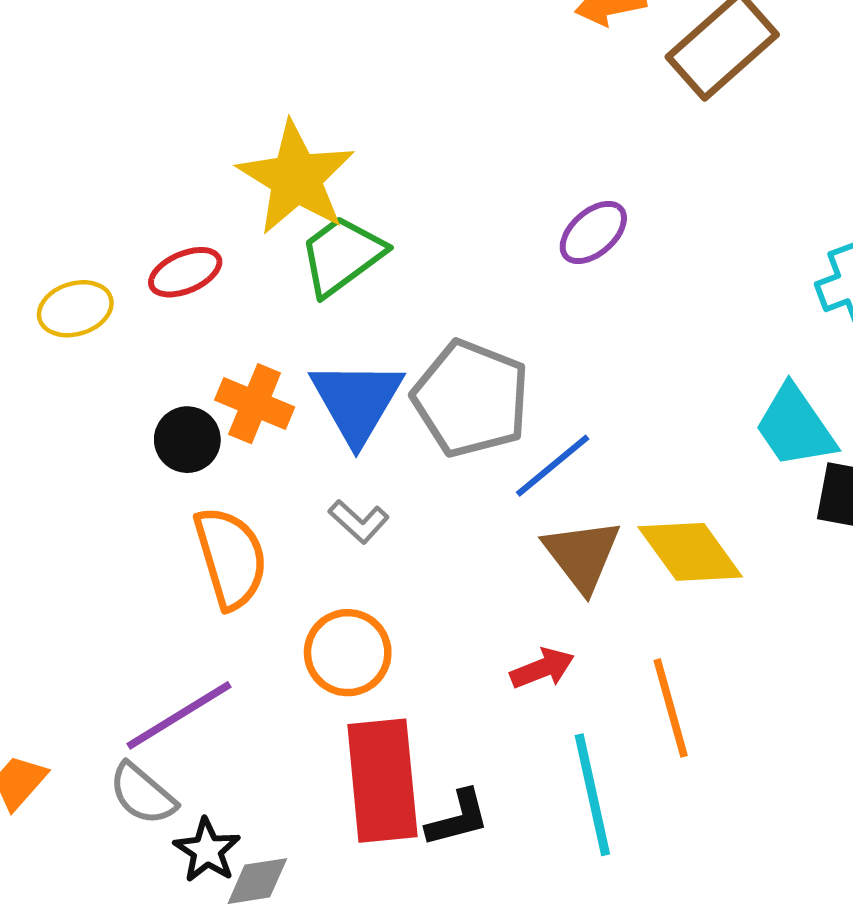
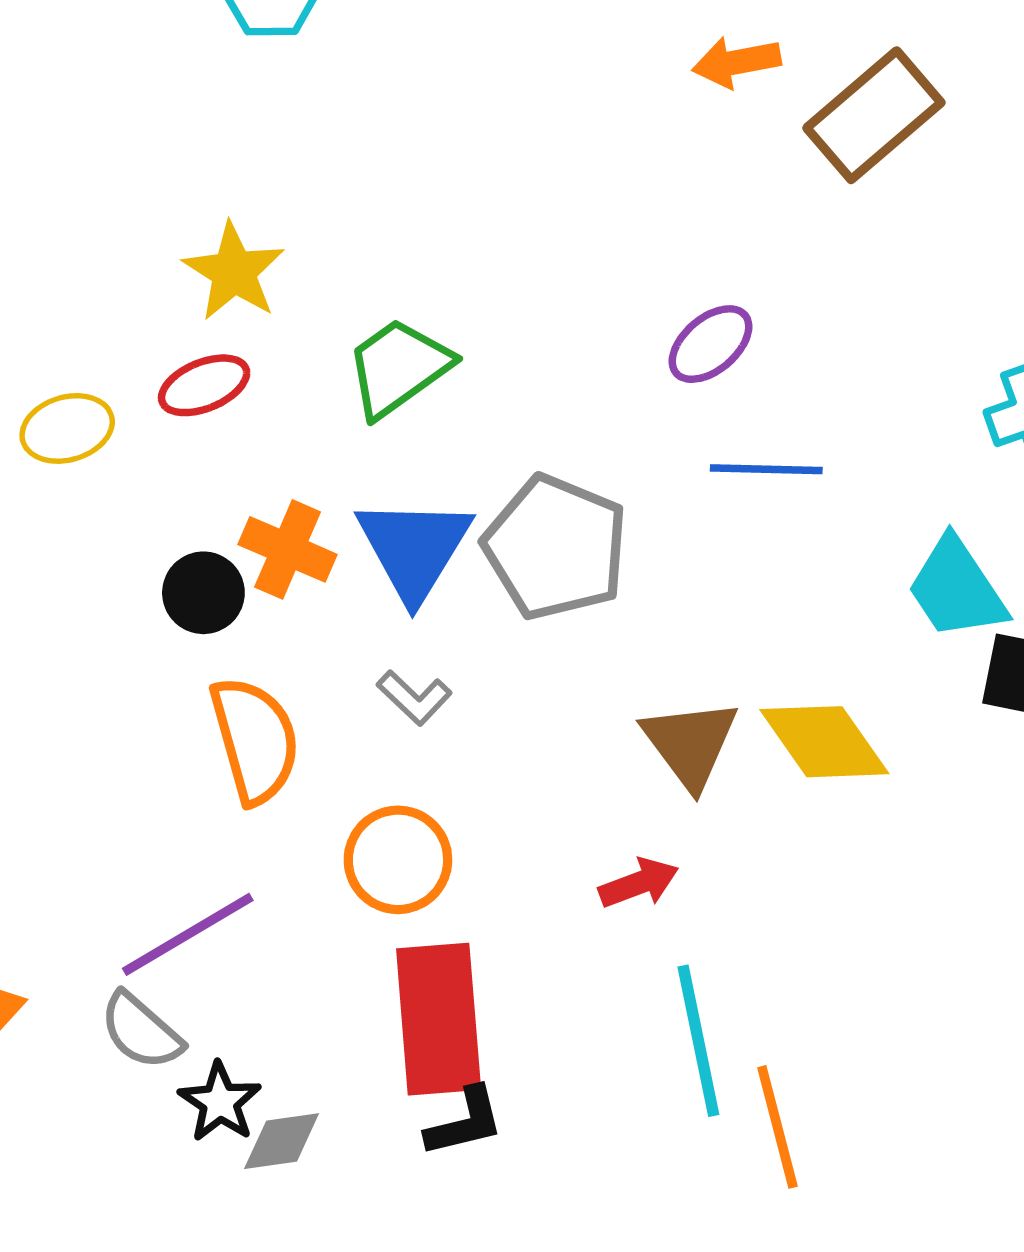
yellow star: (296, 178) -> (234, 272), moved, size x0.7
blue line: (553, 466) -> (766, 469), moved, turned 40
orange line: (671, 708) -> (777, 1127), moved
black L-shape: (458, 818) -> (465, 1122), moved

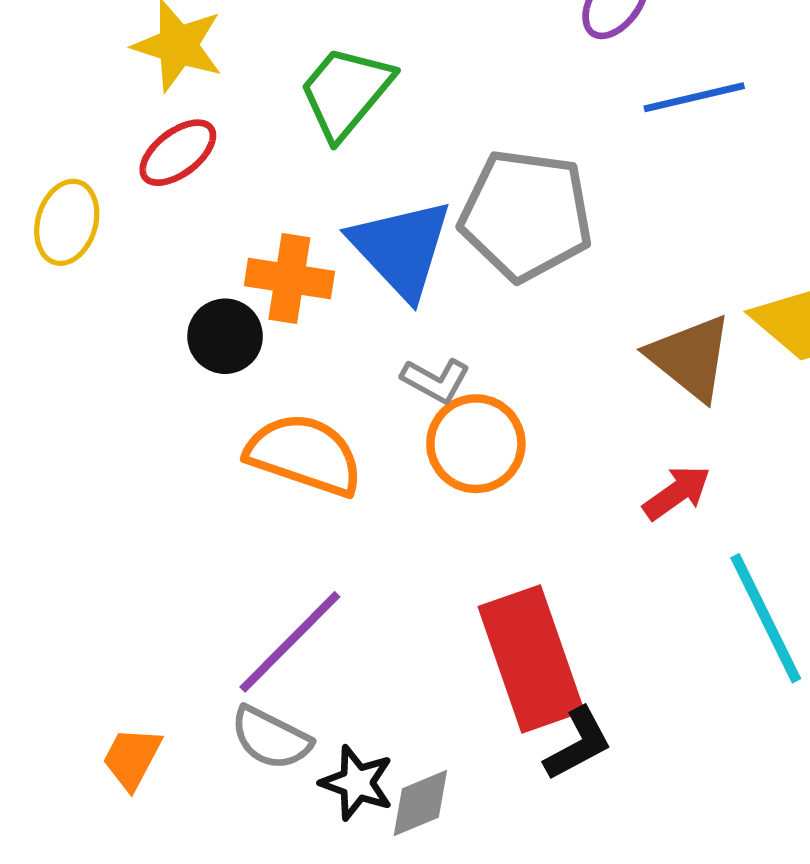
yellow ellipse: (67, 428) -> (67, 222), turned -42
orange semicircle: (255, 740) -> (304, 455), turned -41
orange circle: (398, 860) -> (476, 444), moved

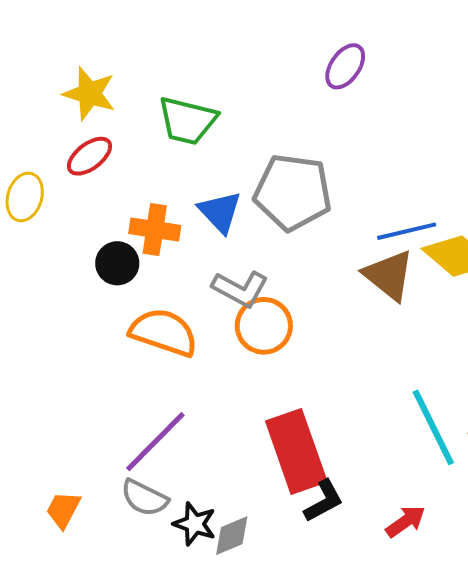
green trapezoid: (346, 92) -> (187, 121), turned -116
blue line: (694, 97) -> (407, 231), moved
blue triangle: (401, 249) -> (220, 212), size x0.7
gray L-shape: (436, 380) -> (240, 289), size x1.4
red arrow: (677, 493) -> (406, 521), moved

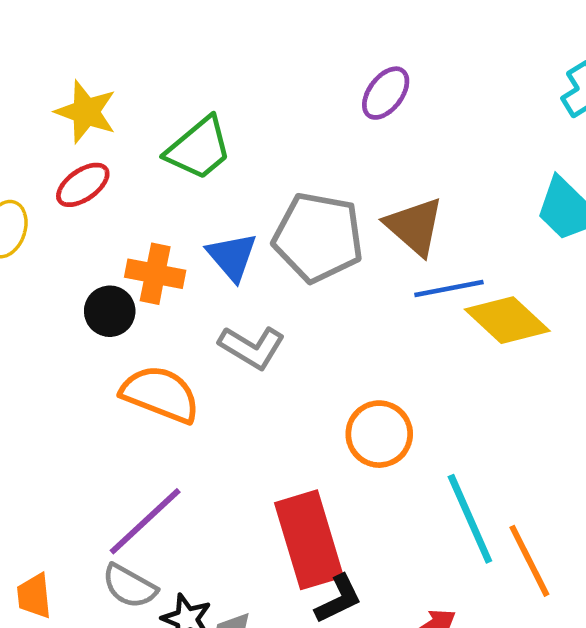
green trapezoid: (187, 121) -> (199, 148), turned -56
brown triangle: (389, 275) -> (414, 226), moved
orange circle: (264, 326) -> (379, 434), moved
orange trapezoid: (63, 510) -> (34, 596), turned -36

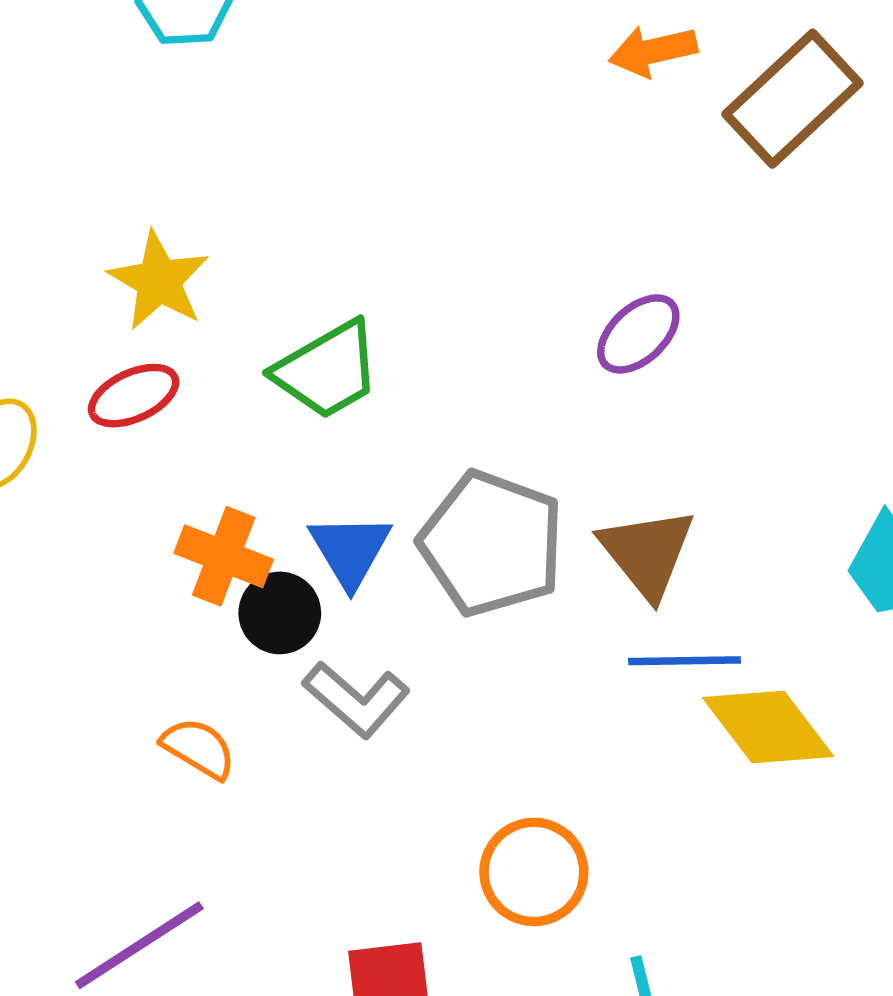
black circle: (110, 311) -> (280, 613), moved
orange semicircle: (160, 394) -> (199, 748), size x0.6

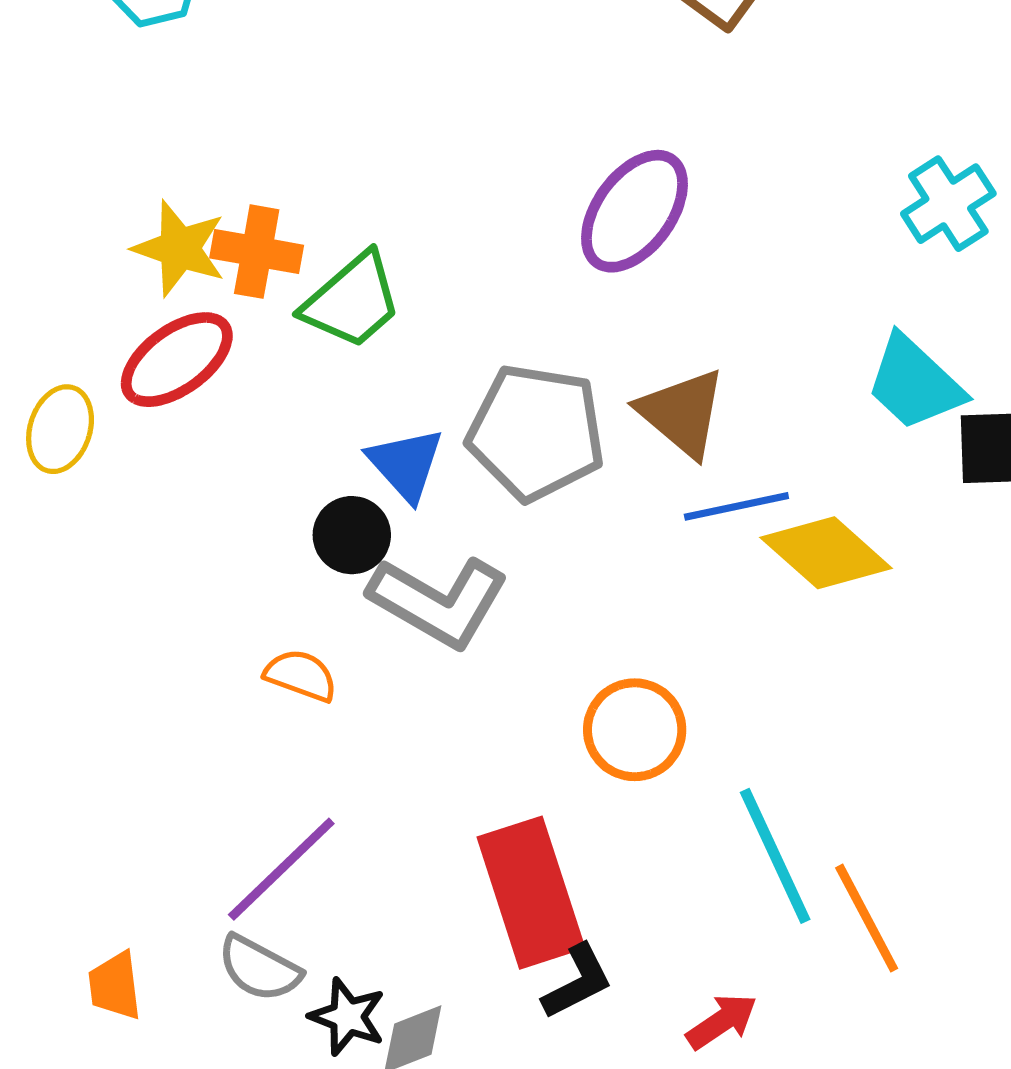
purple ellipse: (638, 334) -> (634, 211), size x1.5
red ellipse: (134, 396) -> (177, 360), size x1.4
orange cross: (224, 556) -> (257, 252), moved
gray L-shape: (356, 699) -> (439, 601), size x1.4

